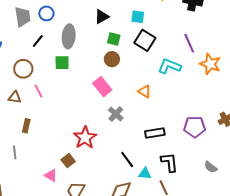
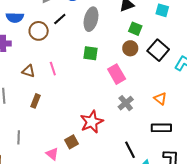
black square: (145, 40) -> (158, 50), moved
green square: (62, 63) -> (91, 53), moved
brown circle: (23, 69) -> (39, 31), moved
orange triangle: (145, 91) -> (160, 99), moved
gray line: (15, 152) -> (19, 137), moved

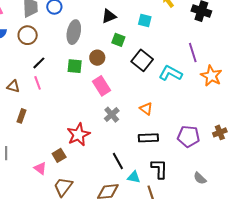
black line: (60, 19) -> (39, 63), moved
brown circle: (39, 31) -> (28, 35), moved
brown circle: (130, 48) -> (97, 58), moved

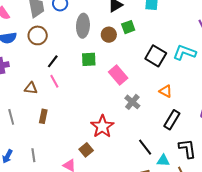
green square: (118, 40) -> (128, 27), turned -32
brown circle: (97, 58) -> (109, 35), moved
black square: (142, 60) -> (156, 56), moved
black rectangle: (148, 138) -> (172, 120), turned -48

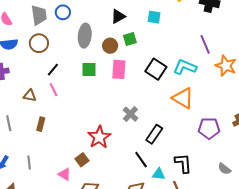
pink rectangle: (118, 75) -> (119, 69), moved, turned 42
orange triangle: (166, 91) -> (183, 98), moved, size x1.6
black rectangle: (172, 120) -> (154, 134), moved

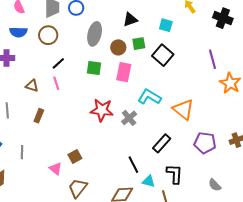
cyan L-shape: (185, 67) -> (149, 97), moved
black square: (156, 69) -> (163, 55), moved
black rectangle: (154, 134) -> (162, 143), moved
red star: (99, 137) -> (102, 110), moved, turned 30

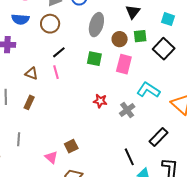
black triangle: (130, 20) -> (133, 12), turned -35
red star: (102, 110) -> (100, 101), size x0.6
brown rectangle: (39, 116) -> (29, 102), moved

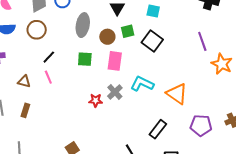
gray cross: (127, 110) -> (115, 92), moved

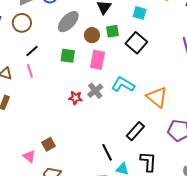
gray ellipse: (83, 25) -> (68, 22), turned 30

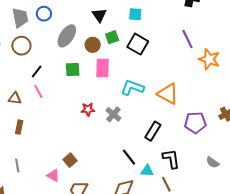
gray cross: (95, 91) -> (113, 114), moved

